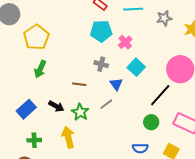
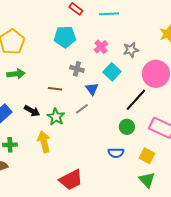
gray star: (164, 18) -> (131, 50), moved
cyan pentagon: (101, 31) -> (65, 37), moved
green arrow: (40, 69) -> (16, 74), turned -120

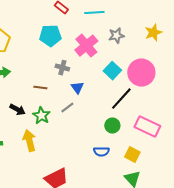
pink cross: (101, 47) -> (86, 46), size x1.6
gray star: (131, 50) -> (116, 36), moved
cyan square: (112, 72) -> (112, 71), moved

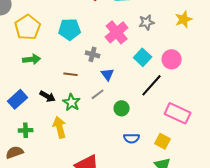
cyan pentagon: (50, 36) -> (70, 29), moved
pink circle: (141, 73) -> (172, 59), size x0.7
green circle: (112, 126) -> (122, 108), moved

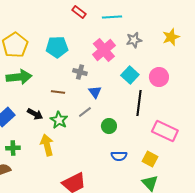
green arrow: (32, 59) -> (19, 77), size x1.4
black line: (152, 85) -> (139, 103), turned -35

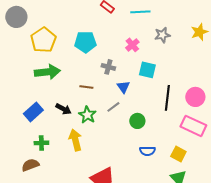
pink cross: (104, 50) -> (132, 45), size x0.6
cyan square: (130, 75) -> (147, 70), moved, turned -30
pink circle: (159, 77) -> (195, 97), moved

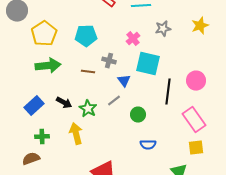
cyan square: (147, 70) -> (148, 64), size x1.4
brown line: (86, 87) -> (88, 72), moved
pink circle: (195, 97) -> (196, 81), moved
pink rectangle: (193, 126) -> (194, 120), turned 30
yellow square: (178, 154) -> (196, 148), moved, turned -35

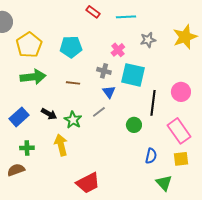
yellow star: (200, 26) -> (185, 37), size x1.4
gray cross: (109, 61) -> (104, 71), moved
green circle: (138, 115) -> (134, 125), moved
blue semicircle: (148, 145) -> (151, 156), moved, turned -77

